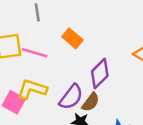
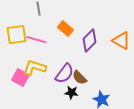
purple diamond: (100, 74) -> (89, 41), moved
brown semicircle: (91, 102) -> (79, 78), turned 98

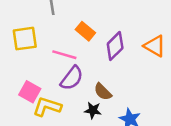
pink line: (36, 40) -> (64, 55), moved
yellow L-shape: (34, 68) -> (47, 107), moved
purple semicircle: (64, 74) -> (72, 78), moved

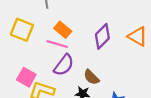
orange rectangle: (85, 31) -> (63, 30), moved
yellow square: (25, 39) -> (22, 30), turned 30

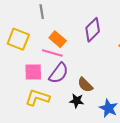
purple diamond: (102, 36) -> (93, 30), moved
pink square: (26, 77) -> (33, 72), moved, turned -30

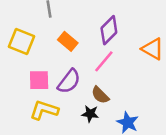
pink line: (52, 53) -> (104, 61), moved, turned -66

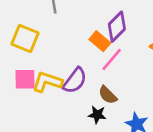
orange rectangle: (68, 41) -> (100, 41), moved
pink square: (39, 80) -> (25, 79), moved
yellow L-shape: (44, 110) -> (47, 82), moved

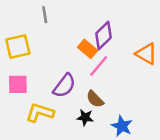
yellow square: (25, 39) -> (18, 47), turned -35
yellow L-shape: (47, 82) -> (40, 113), moved

